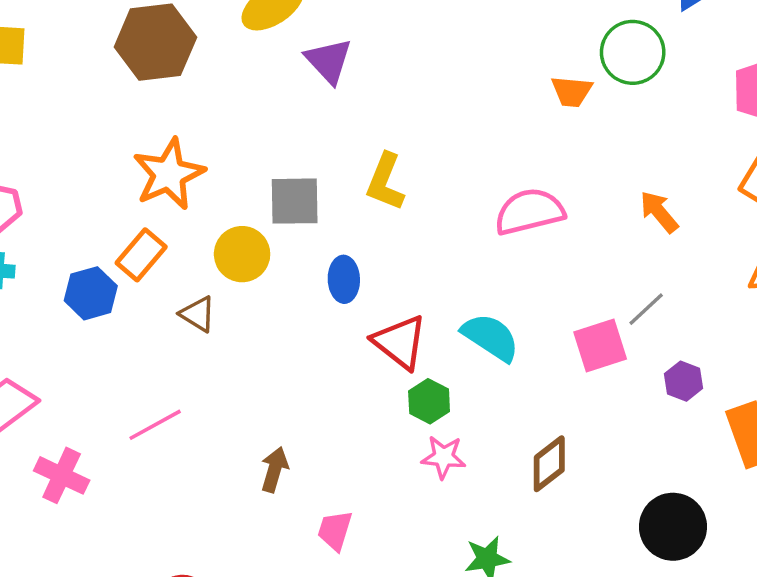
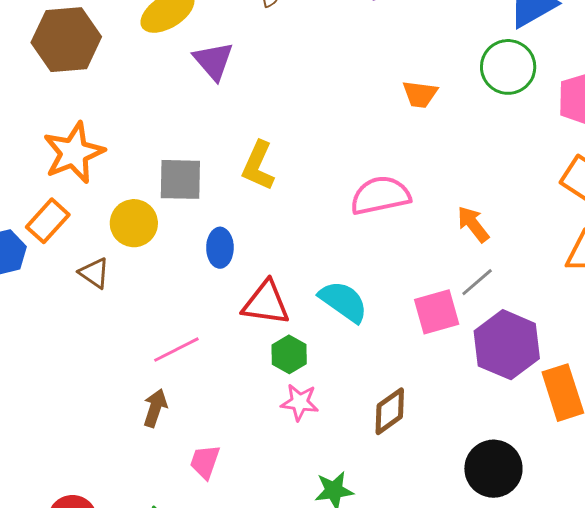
green circle: (633, 52) -> (508, 67), moved
orange arrow: (659, 212) -> (473, 224), moved
red triangle: (400, 342) -> (266, 303), turned -32
purple hexagon: (683, 381) -> (507, 345), size x2.0
pink line: (155, 425) -> (176, 350), moved

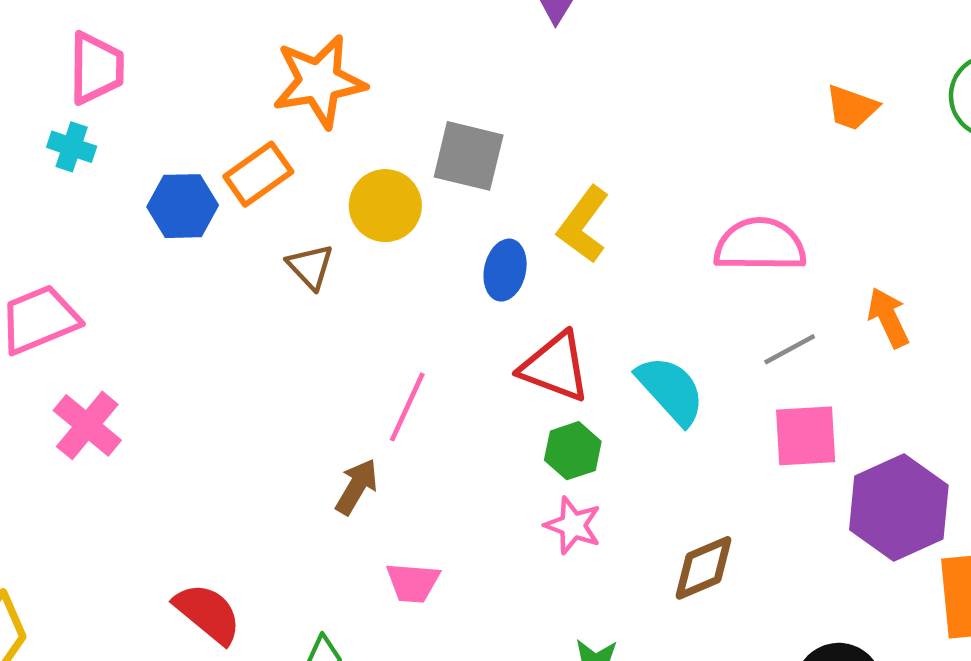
yellow L-shape: (258, 166) -> (583, 225), moved
gray line: (477, 282) -> (790, 349), moved
pink line: (176, 350) -> (407, 407), turned -51
pink trapezoid: (205, 462) -> (413, 583), turned -117

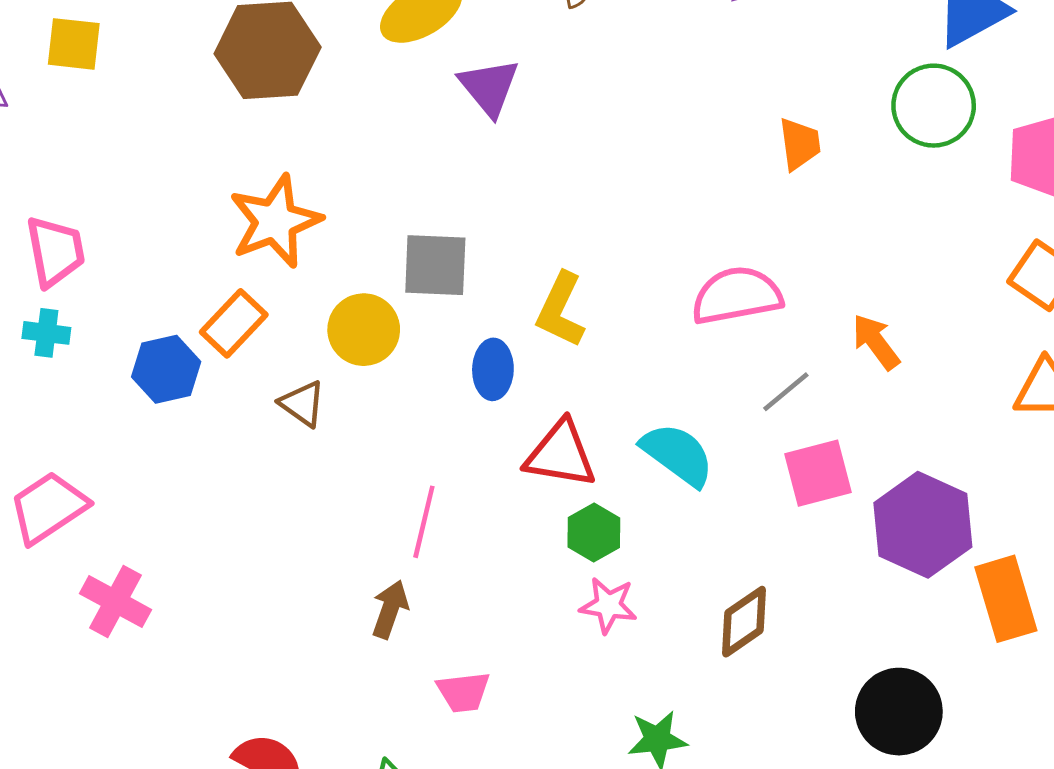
orange trapezoid: (852, 108) -> (800, 144), turned -106

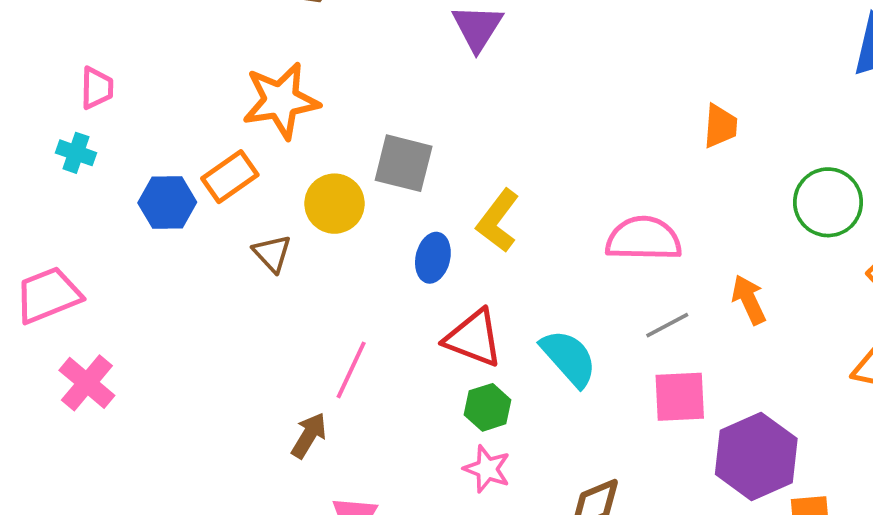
green circle: (934, 106) -> (828, 202), moved
pink trapezoid: (55, 251) -> (97, 88), size x0.7

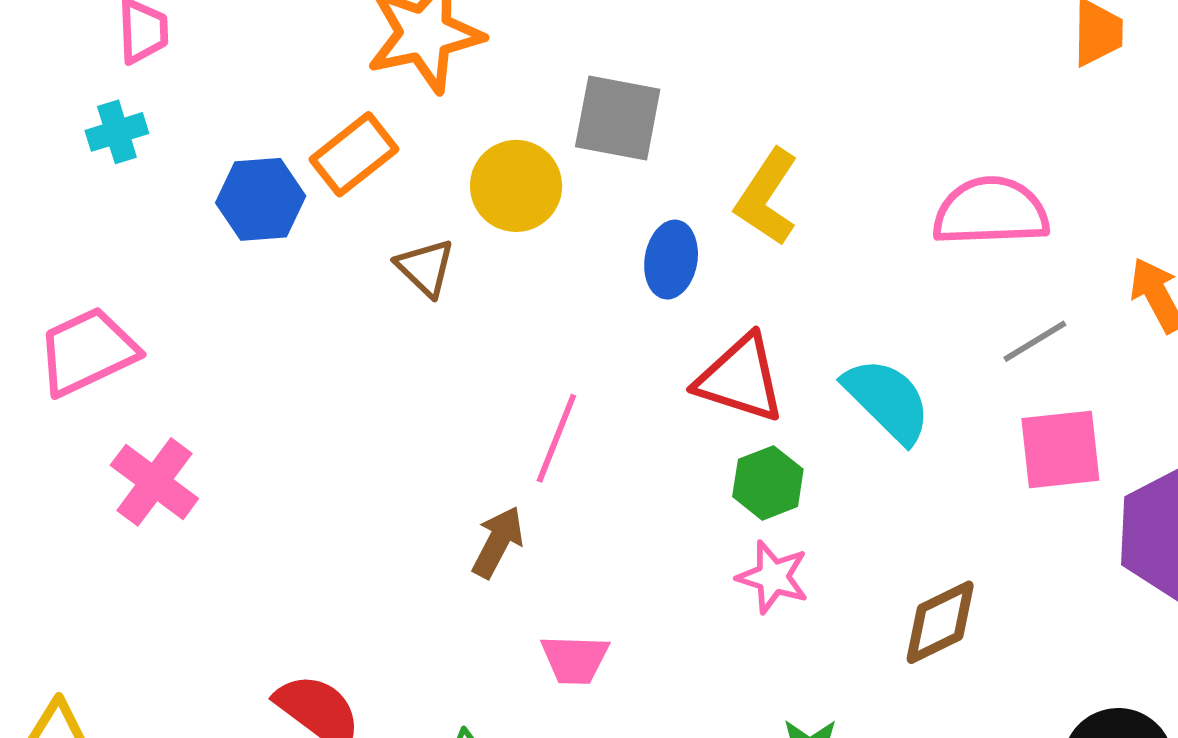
cyan cross: (76, 153) -> (117, 132), turned -33

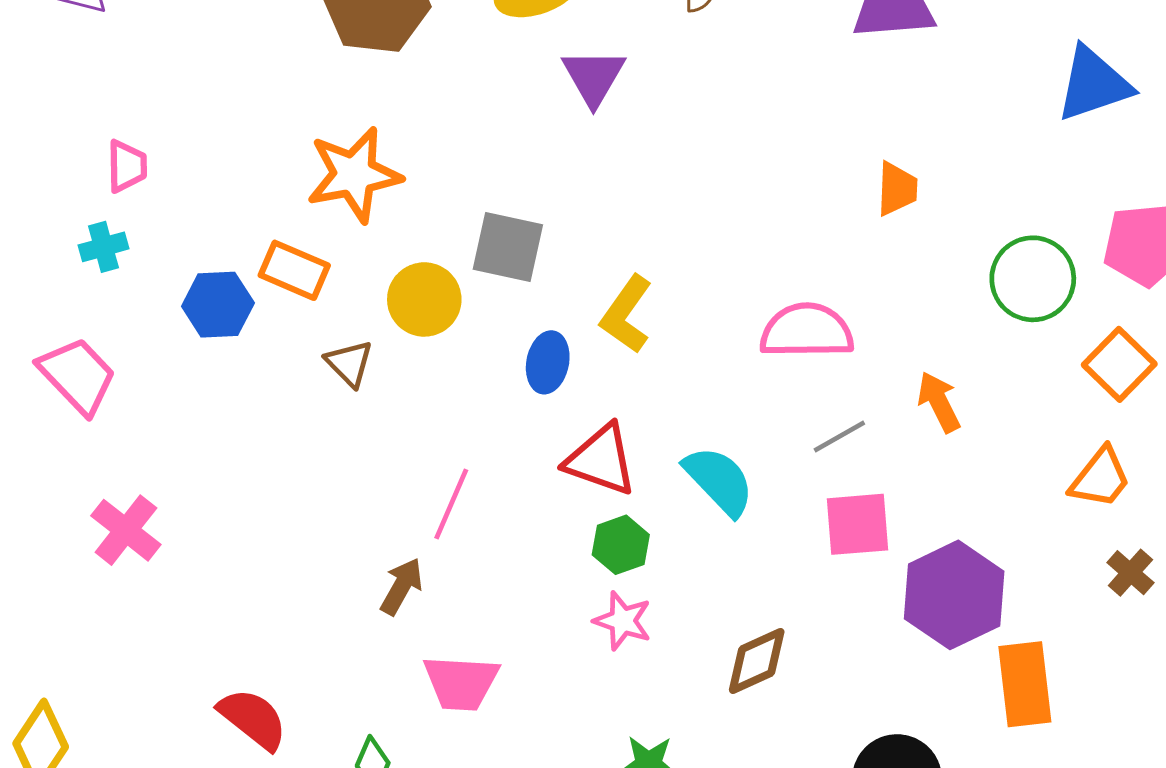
orange rectangle: (354, 154) -> (294, 270), turned 60
pink trapezoid: (87, 352) -> (77, 376), moved, turned 70
pink trapezoid: (575, 659) -> (461, 683), size x1.4

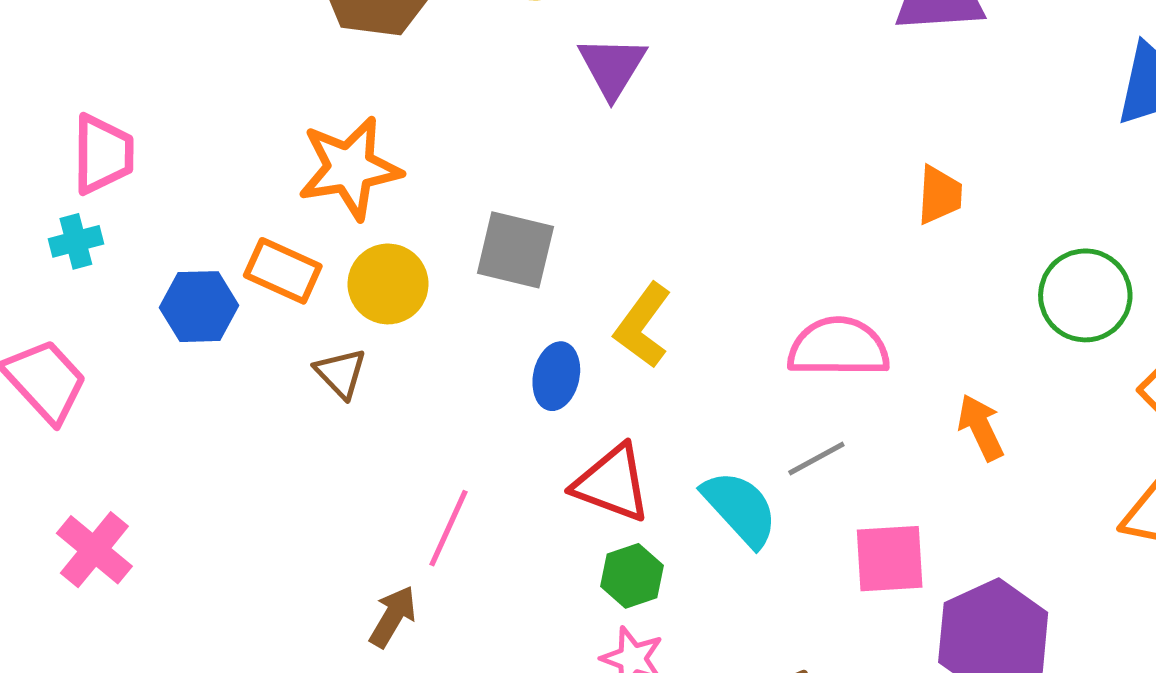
pink trapezoid: (127, 166) -> (103, 154), size x1.4
yellow circle: (424, 299) -> (388, 284), moved
gray line: (839, 437) -> (816, 459), moved

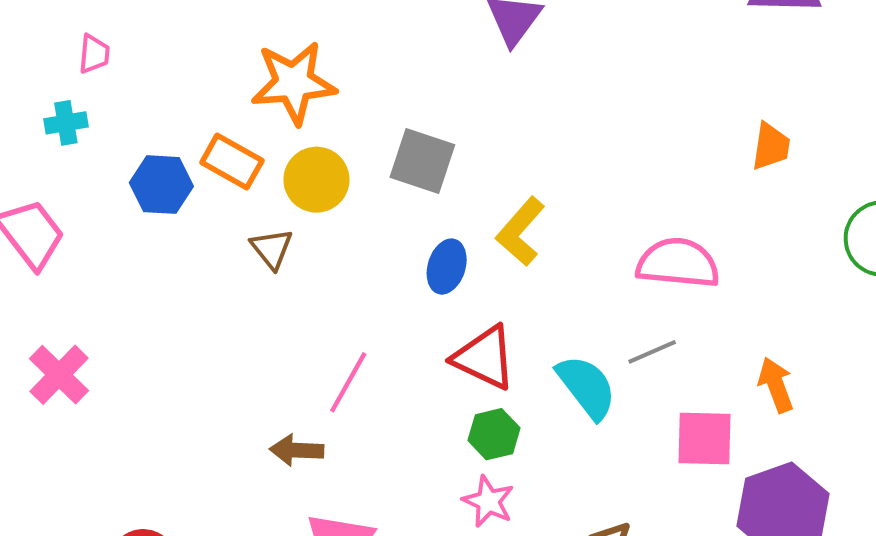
pink trapezoid: (103, 154) -> (94, 54), size x0.6
orange arrow: (981, 427) -> (776, 385), moved
brown arrow: (393, 617) -> (297, 450), turned -123

